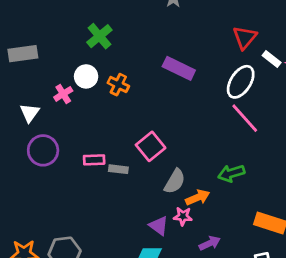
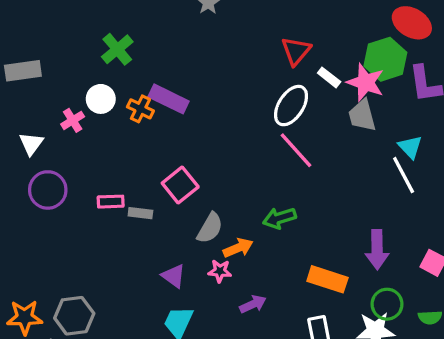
purple rectangle: (179, 68) -> (169, 99), moved
purple triangle: (159, 226) -> (174, 276), moved

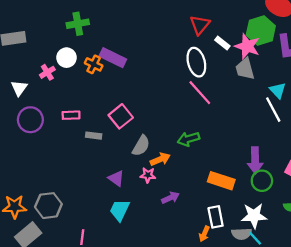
green cross: (117, 49) -> (78, 24), turned 30
white ellipse: (291, 106) -> (196, 62), turned -48
pink rectangle: (111, 202) -> (71, 115), moved
green circle: (387, 304) -> (262, 181), moved

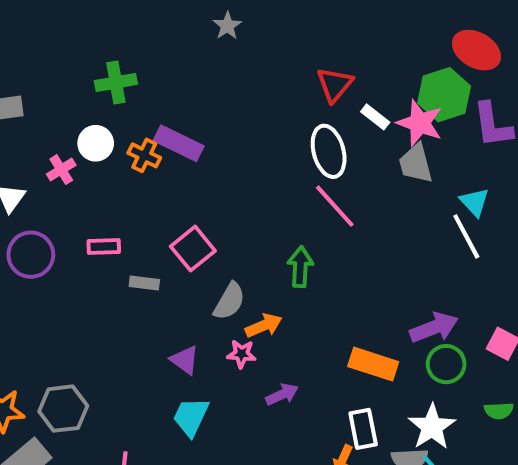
green arrow: (188, 139) -> (300, 267), moved, turned 110
purple arrow: (255, 160) -> (434, 328), turned -110
white star: (254, 216) -> (432, 427), turned -30

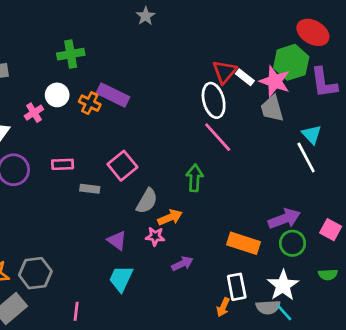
red triangle: (335, 85) -> (224, 72), moved

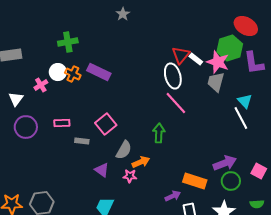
orange cross: (90, 103) -> (73, 74), moved
gray trapezoid: (272, 109) -> (216, 82), turned 30
purple triangle: (117, 241) -> (102, 170), moved
purple arrow: (182, 264) -> (173, 196), moved

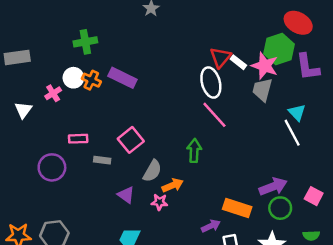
purple circle: (26, 127) -> (52, 167), moved

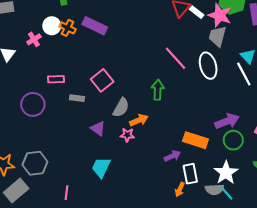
white ellipse: (211, 83) -> (208, 66), moved

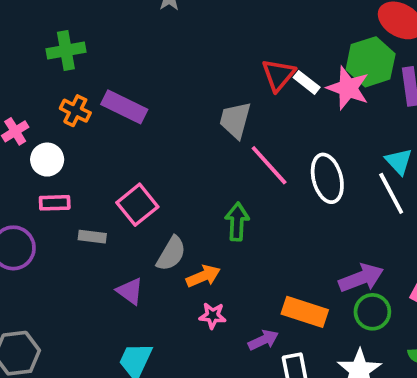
white circle: (52, 26) -> (47, 160), moved
gray trapezoid: (218, 36) -> (235, 120), moved
pink star: (127, 135) -> (213, 316), moved

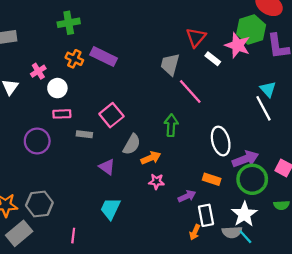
white rectangle: (307, 82) -> (213, 59), moved
white ellipse: (327, 178) -> (221, 141), moved
orange rectangle: (305, 312) -> (212, 179), size x0.7
green circle: (372, 312) -> (252, 179), size x1.4

